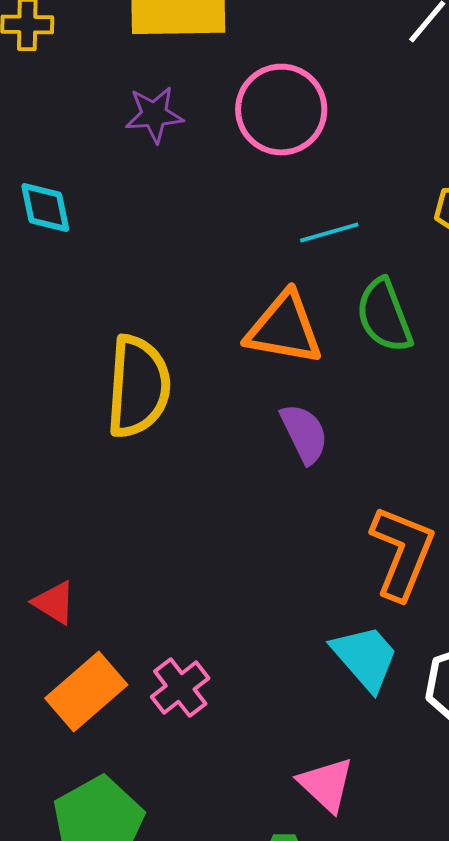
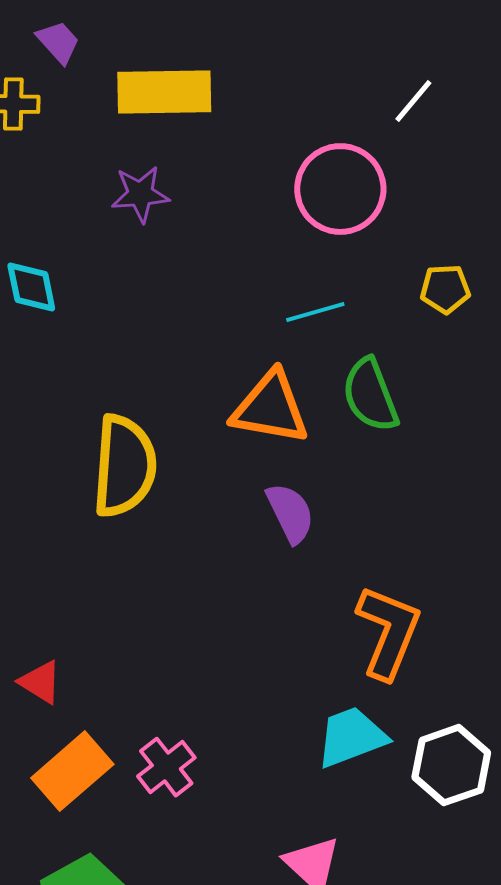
pink circle: (281, 110) -> (340, 189), moved
cyan trapezoid: (365, 658) -> (351, 737), turned -70

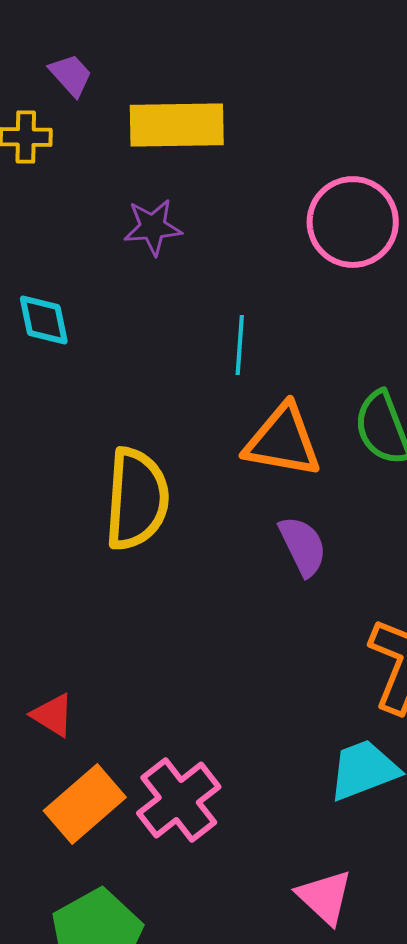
cyan line: (315, 312) -> (240, 345), moved, turned -70
pink cross: (166, 767) -> (179, 800), size x1.4

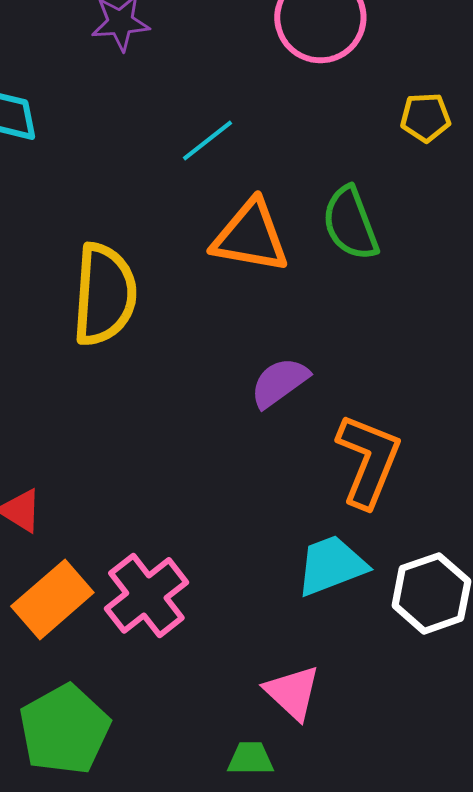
cyan line: (240, 345) -> (207, 140), turned 48
purple semicircle: (303, 546) -> (279, 382), moved, turned -100

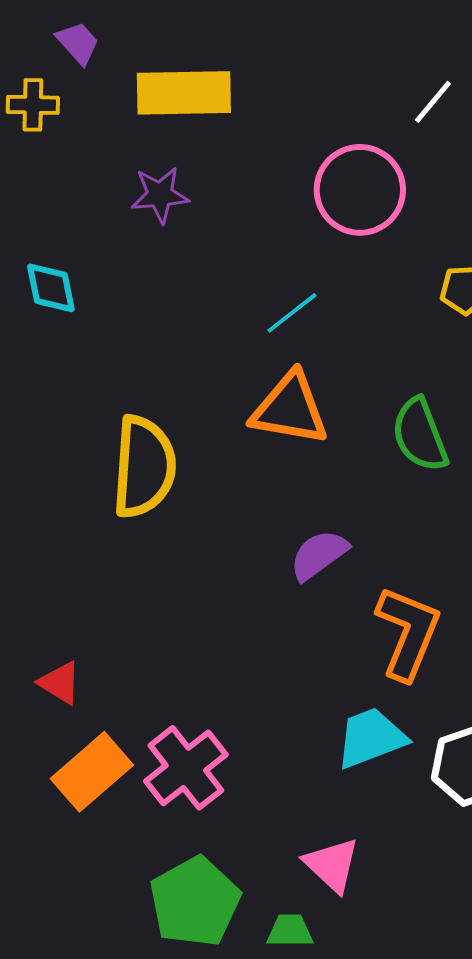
cyan line: (207, 140) -> (292, 313), moved
green semicircle: (350, 223) -> (420, 435), moved
green pentagon: (64, 729) -> (195, 902), moved

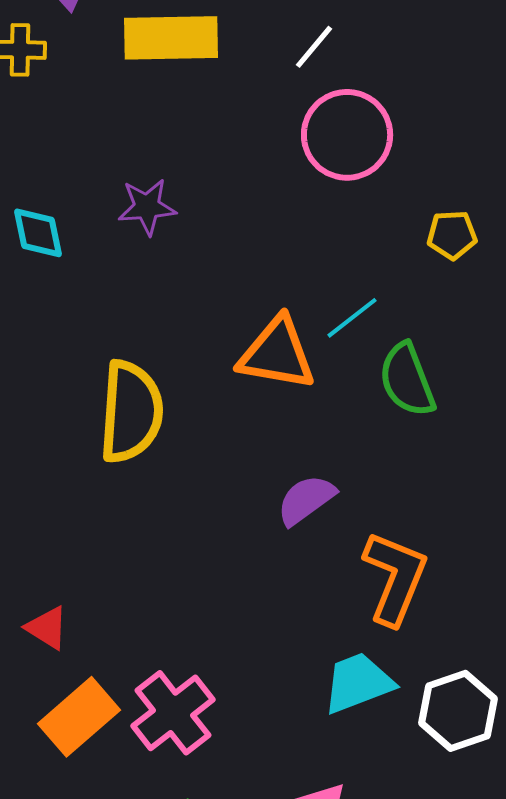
white line: (433, 102) -> (314, 47), moved
purple star: (160, 195) -> (147, 207), moved
cyan line: (292, 313) -> (352, 318), moved

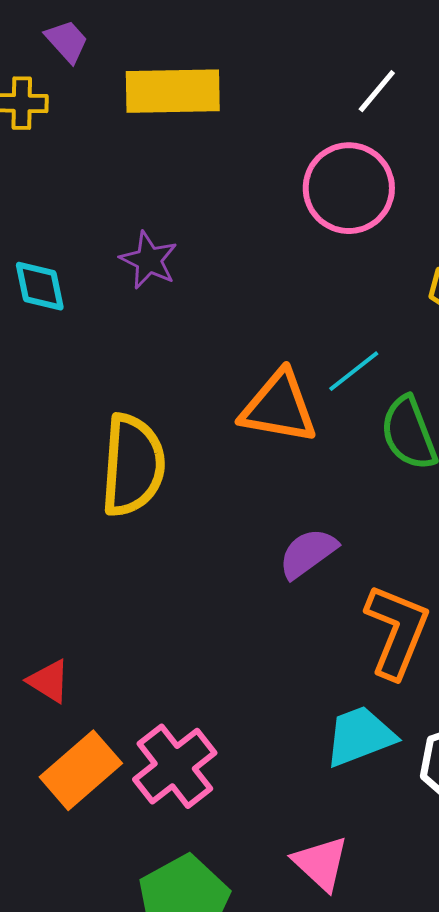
white line: (314, 47) -> (377, 91), moved
purple star: (147, 207) -> (149, 260), turned 30

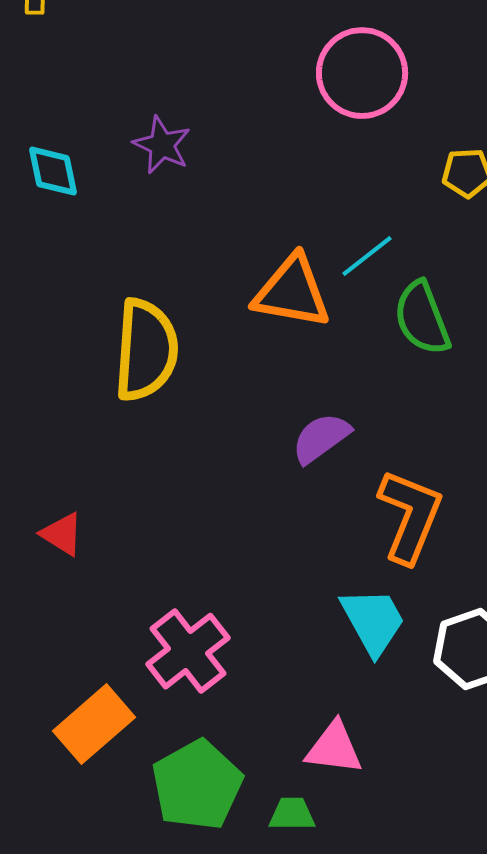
red triangle: (49, 681) -> (62, 534), moved
cyan trapezoid: (360, 736) -> (373, 621), turned 82
orange rectangle: (81, 770) -> (94, 724), moved
pink triangle: (321, 863) -> (334, 748), turned -36

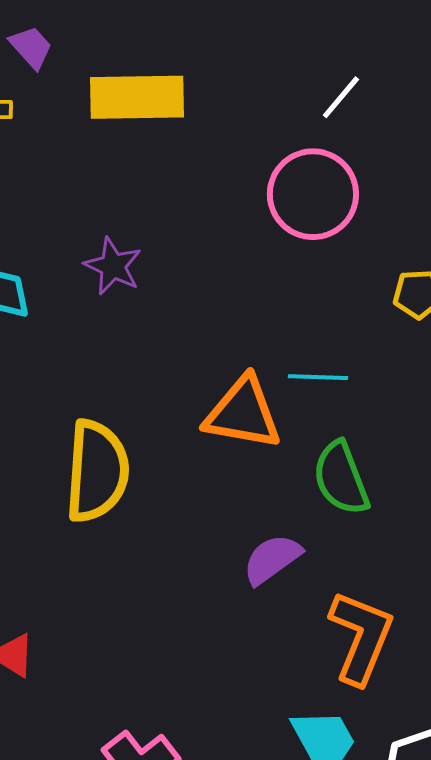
cyan line: (367, 256) -> (318, 377), turned 40
green semicircle: (422, 318) -> (341, 478), moved

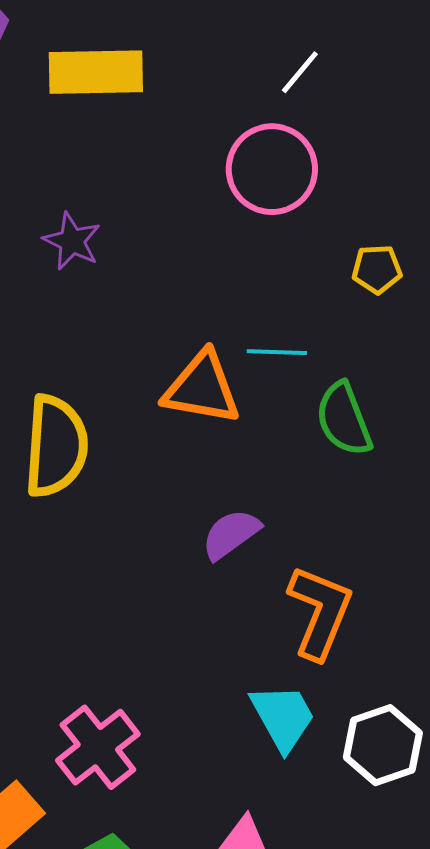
green semicircle: (341, 478) -> (344, 419), moved

